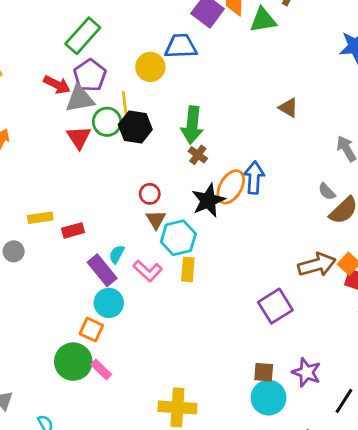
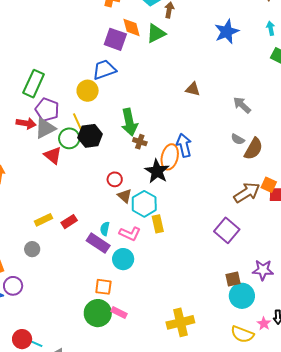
cyan circle: (109, 303) -> (123, 259), moved

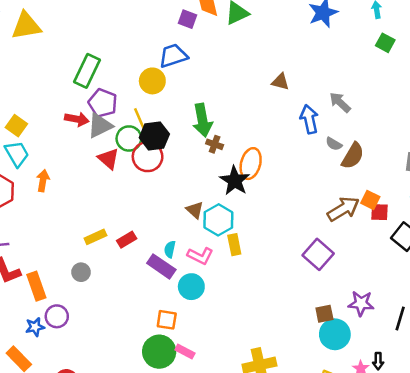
purple square: (115, 39) -> (187, 19), size x0.7
blue arrow: (184, 145) -> (309, 119), moved
red circle: (115, 179) -> (148, 157), moved, size x1.6

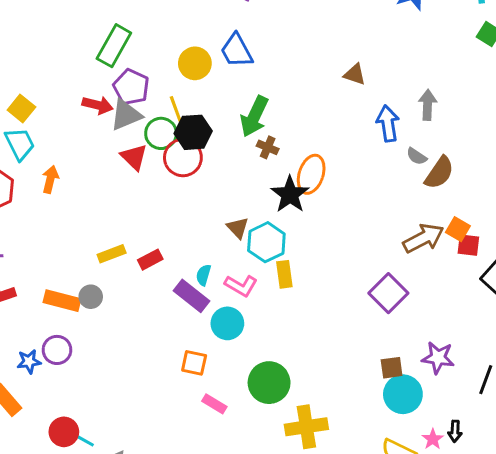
blue trapezoid: (173, 56) -> (237, 51), moved, turned -104
gray arrow: (340, 102) -> (428, 105), turned 45
green arrow: (202, 120) -> (254, 116), turned 32
orange rectangle: (36, 286) -> (62, 301), moved, turned -60
green circle: (159, 352) -> (269, 383), moved

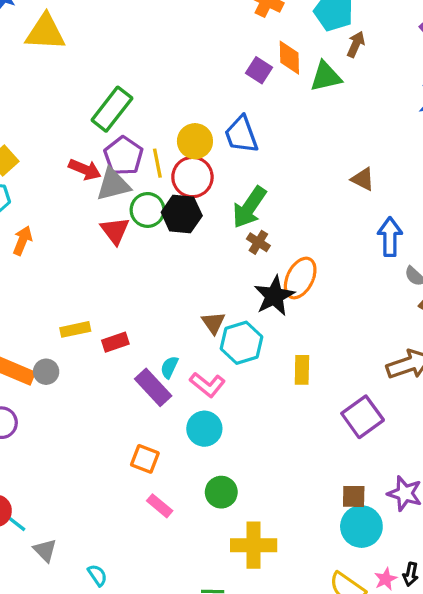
yellow line: (176, 109) -> (157, 163), moved
red circle: (183, 158) -> (192, 177), moved
yellow rectangle: (284, 274) -> (302, 370), moved
cyan circle: (227, 323) -> (204, 429), moved
green circle: (269, 383) -> (221, 492), size x0.7

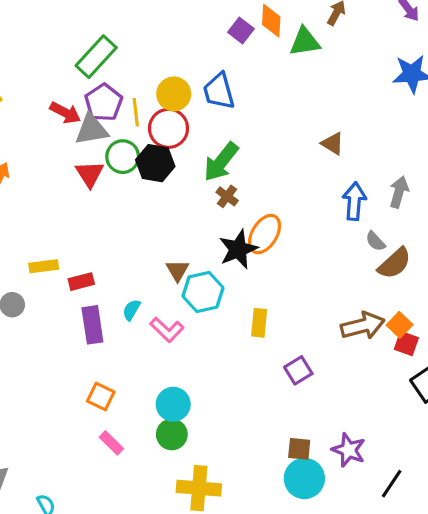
purple rectangle: (153, 387) -> (92, 325), moved, turned 30
purple square: (363, 417) -> (298, 370), moved, size x0.7
cyan circle: (204, 429) -> (173, 404), moved

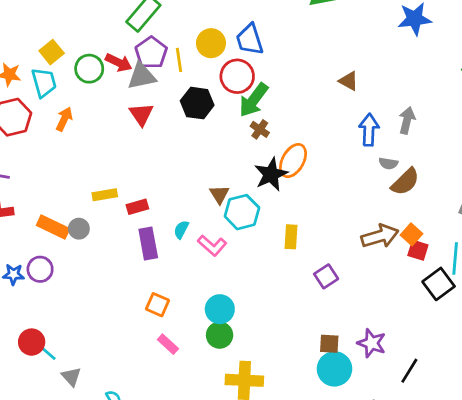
red circle: (169, 128) -> (237, 76), moved
green circle: (123, 157) -> (89, 69), moved
gray semicircle: (375, 241) -> (388, 163), turned -36

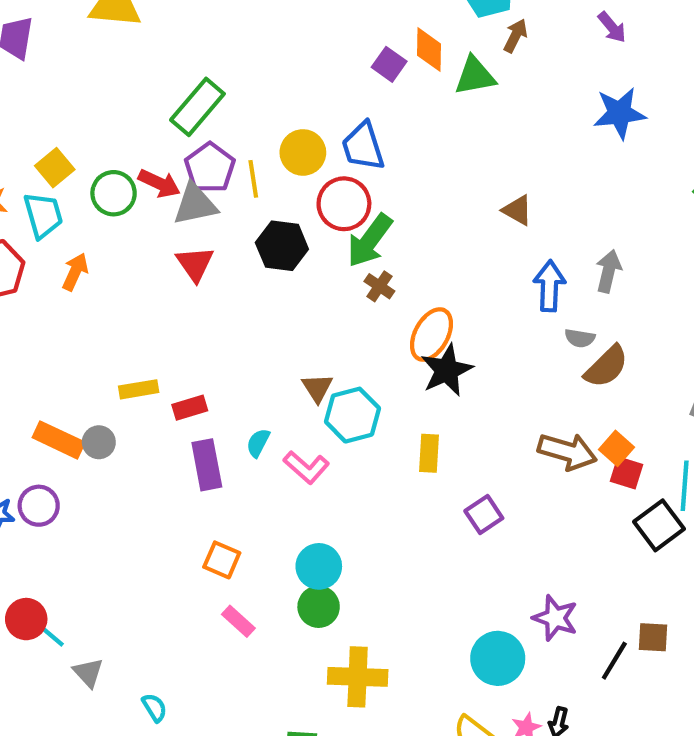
black star: (271, 174) -> (447, 370), moved
brown arrow: (380, 236) -> (567, 451), turned 33
brown square: (329, 344) -> (653, 637), moved

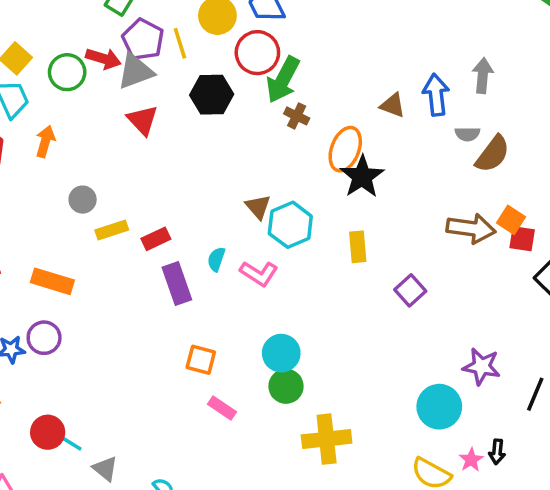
brown triangle: (517, 210) -> (393, 105), moved
gray circle: (99, 442) -> (83, 200), moved

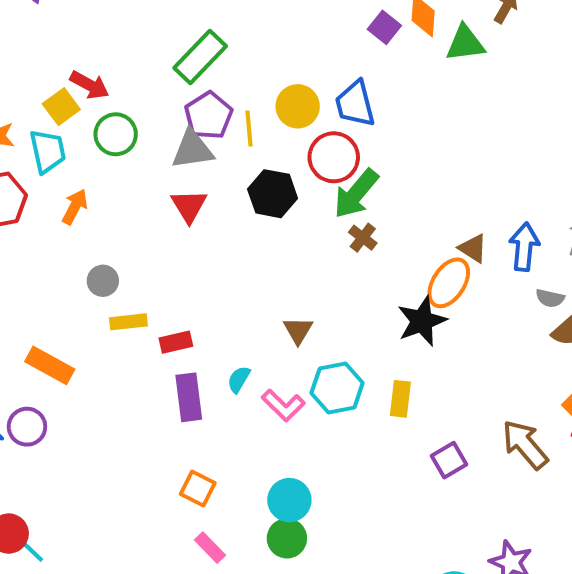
red arrow: (103, 59) -> (89, 85), moved
orange ellipse: (345, 149) -> (449, 283), moved
cyan hexagon: (290, 225) -> (337, 388), moved
brown arrow: (471, 228) -> (525, 445), moved, turned -150

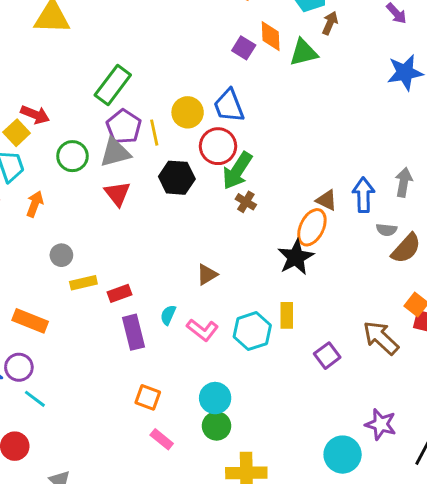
green circle: (116, 134) -> (72, 156), moved
brown triangle: (298, 330) -> (207, 275), turned 35
cyan hexagon: (337, 388) -> (252, 331), moved
cyan line: (30, 549) -> (35, 399), moved

